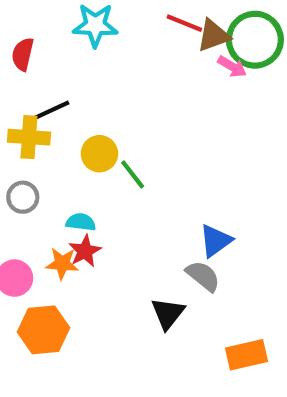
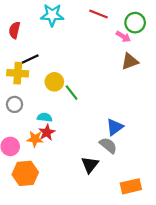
brown triangle: (213, 36) -> (130, 61), moved
green circle: (255, 40) -> (135, 23), size x0.7

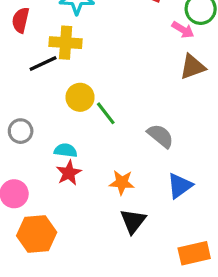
yellow cross: (18, 73) -> (66, 43), moved
blue triangle: (115, 127) -> (180, 186), moved
orange star: (35, 139) -> (122, 183), moved
gray semicircle: (108, 145) -> (160, 136), moved

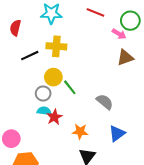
yellow cross: (66, 43) -> (56, 46), moved
gray circle: (21, 131) -> (43, 94), moved
red star: (69, 173) -> (54, 117), moved

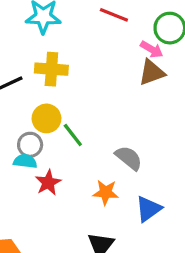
brown triangle: (125, 58) -> (152, 72), moved
cyan semicircle: (44, 111) -> (25, 161), moved
orange star: (80, 131) -> (106, 192), moved

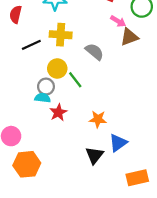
pink arrow: (152, 49) -> (118, 21), moved
gray semicircle: (129, 158) -> (94, 52), moved
blue triangle: (148, 209) -> (118, 143), moved

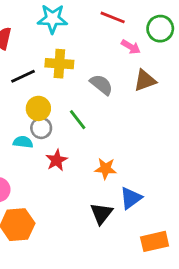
brown triangle: (129, 37) -> (145, 80), moved
yellow circle: (57, 69) -> (38, 108), moved
cyan semicircle: (43, 98) -> (23, 142), moved

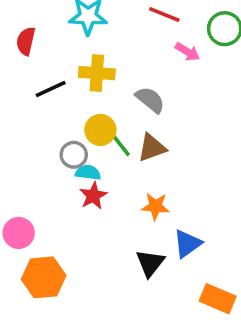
brown triangle: (145, 80) -> (152, 148), moved
yellow circle: (38, 108) -> (100, 130), moved
cyan semicircle: (23, 142) -> (88, 173), moved
orange rectangle: (155, 241) -> (218, 299), turned 36

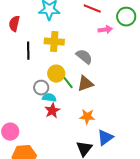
pink arrow: (187, 52) -> (105, 30), turned -40
black line: (51, 89) -> (28, 51), turned -66

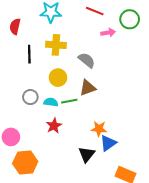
green line: (67, 82) -> (69, 101), moved, turned -63
gray circle: (41, 88) -> (30, 97), moved
red star: (52, 111) -> (54, 126), moved
orange star: (87, 117) -> (99, 129), moved

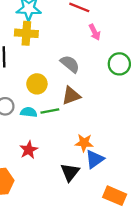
green circle: (130, 19) -> (119, 64), moved
pink arrow: (108, 33) -> (95, 32), turned 72
yellow cross: (56, 45) -> (26, 33), moved
red star: (54, 126) -> (29, 150), moved

